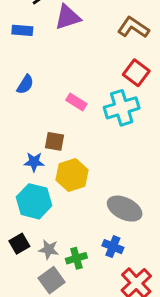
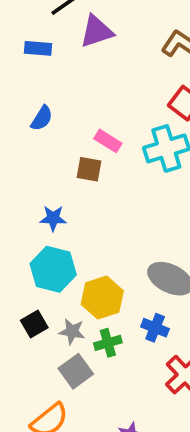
brown square: (54, 141) -> (89, 169), moved
yellow hexagon: (72, 175) -> (102, 298), moved

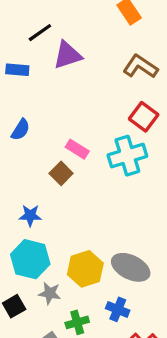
brown square: (89, 169) -> (61, 173), turned 35
yellow hexagon: (102, 298) -> (85, 269), moved
gray star: (72, 332) -> (50, 293), moved

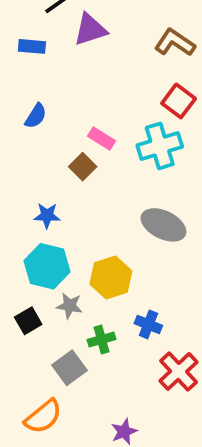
gray ellipse: (131, 267) -> (163, 225), moved

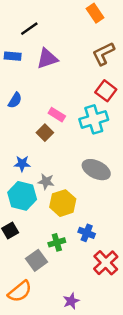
purple triangle: (90, 30) -> (47, 59), moved
brown L-shape: (175, 43) -> (103, 54), turned -60
gray star: (70, 306) -> (46, 182), moved

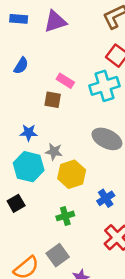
brown square: (45, 133) -> (53, 100), turned -35
blue cross: (87, 233) -> (106, 198), moved, turned 35
gray square: (36, 260) -> (58, 255), moved

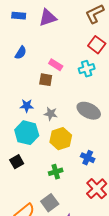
cyan cross: (104, 86) -> (87, 69), size x0.7
gray star: (54, 152) -> (51, 114), moved
blue cross: (106, 198) -> (88, 158), turned -32

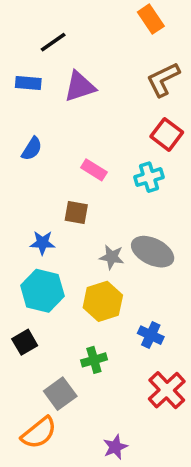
brown square: (46, 80) -> (76, 213), moved
gray star: (51, 114) -> (112, 257), moved
gray square: (50, 203) -> (60, 394), moved

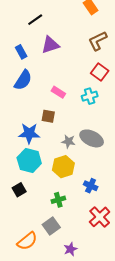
blue rectangle: (28, 83) -> (21, 52), moved, turned 56
blue semicircle: (32, 149) -> (23, 80), size x1.5
blue star: (42, 243) -> (29, 133), size x1.5
gray square: (60, 394) -> (51, 226), moved

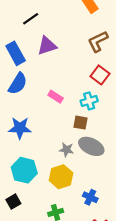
blue rectangle: (21, 52) -> (16, 53), size x1.5
brown square: (48, 116) -> (80, 123), moved
blue star: (29, 133) -> (20, 128), moved

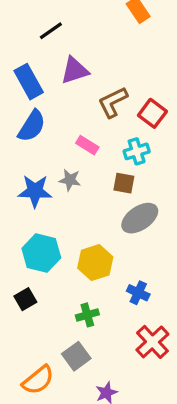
brown L-shape: (98, 41) -> (113, 102), moved
gray ellipse: (91, 146) -> (140, 218), turned -60
gray star: (66, 150) -> (70, 180), moved

